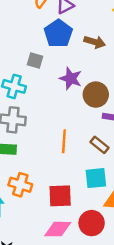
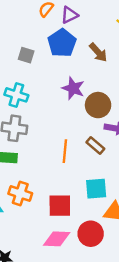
brown arrow: (95, 42) -> (98, 52), turned 30
gray square: (35, 60) -> (26, 55), moved
brown rectangle: (99, 145) -> (95, 146), moved

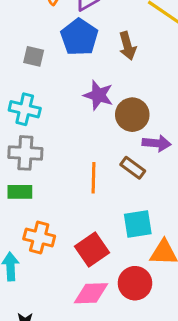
brown arrow: (98, 52) -> (127, 46), turned 30
red square: (60, 206) -> (92, 250), turned -30

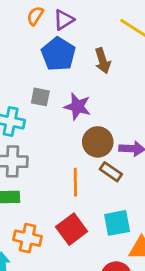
gray square: (34, 56) -> (40, 97), moved
brown circle: (132, 115) -> (98, 142), moved
red square: (92, 250) -> (72, 229), moved

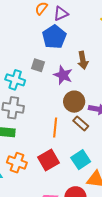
brown arrow: (103, 61) -> (83, 60), moved
cyan square: (117, 223) -> (81, 160), turned -30

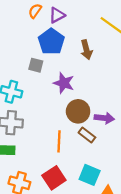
brown arrow: (83, 60) -> (86, 50), moved
gray square: (38, 65) -> (36, 65), moved
cyan square: (81, 160) -> (90, 175), turned -30

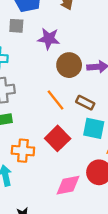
brown rectangle: (87, 135) -> (85, 103), moved
orange line: (59, 141) -> (55, 100), turned -30

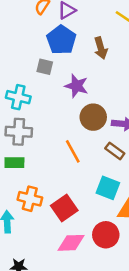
brown rectangle: (85, 103) -> (115, 151), moved
red square: (58, 138) -> (64, 208), moved

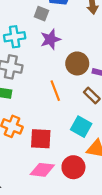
purple star: (77, 86) -> (50, 39), moved, turned 30
cyan cross: (18, 97) -> (15, 37), turned -30
red square: (64, 208) -> (41, 139), turned 30

